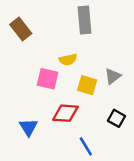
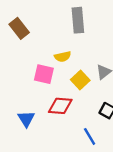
yellow square: (87, 85) -> (80, 80), turned 30
blue line: (86, 146) -> (90, 136), moved

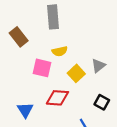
gray rectangle: (78, 20) -> (53, 17), moved
brown rectangle: (19, 28) -> (19, 37), moved

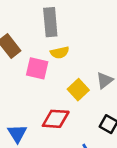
yellow semicircle: (60, 51) -> (60, 53), moved
pink square: (42, 68) -> (37, 68), moved

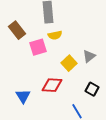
pink square: (37, 68) -> (38, 47), turned -30

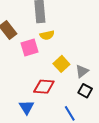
gray triangle: (89, 56) -> (82, 71), moved
blue triangle: (23, 96) -> (26, 107), moved

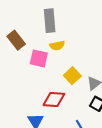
pink square: (30, 48) -> (39, 58), turned 30

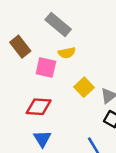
gray rectangle: (50, 21) -> (58, 25), turned -45
red diamond: (54, 99) -> (39, 107), moved

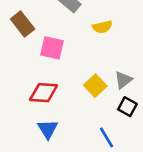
yellow semicircle: (67, 53) -> (102, 27), moved
yellow square: (84, 87) -> (95, 86), moved

